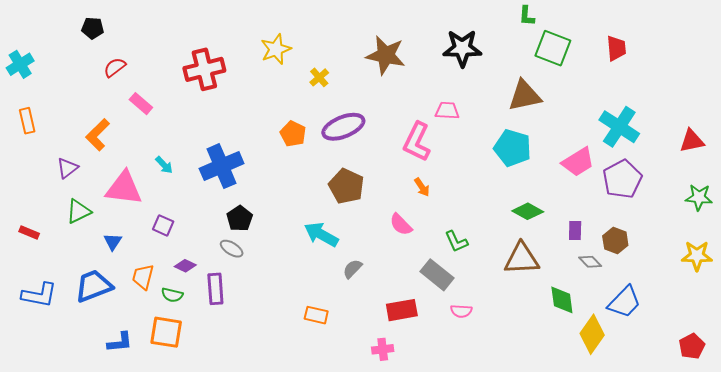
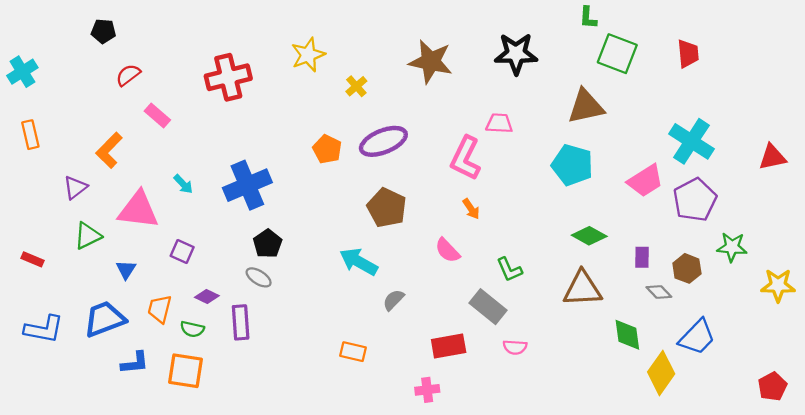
green star: (699, 197) -> (732, 247), moved
blue L-shape: (120, 342) -> (135, 363), moved

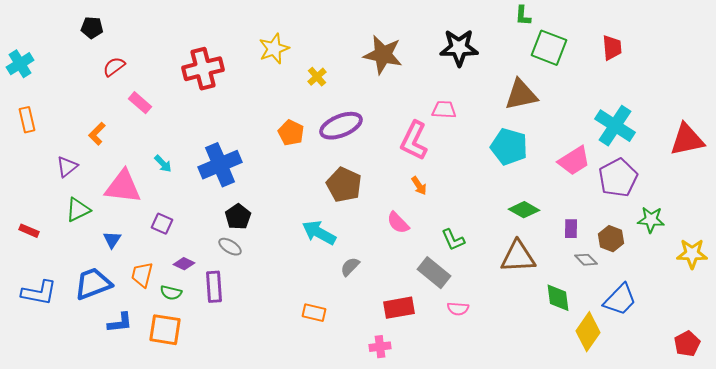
orange L-shape: (109, 150) -> (97, 134), size x0.7
red triangle: (772, 157) -> (687, 140), size x1.4

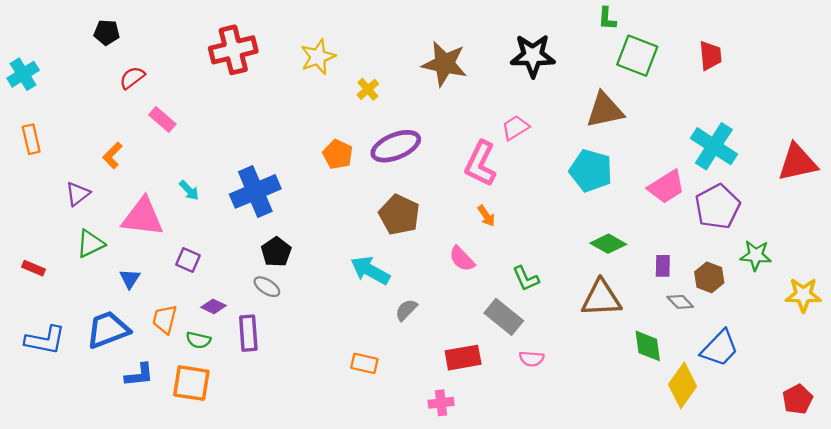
red cross: (203, 69) -> (233, 50), moved
pink trapezoid: (444, 110) -> (515, 128), turned -35

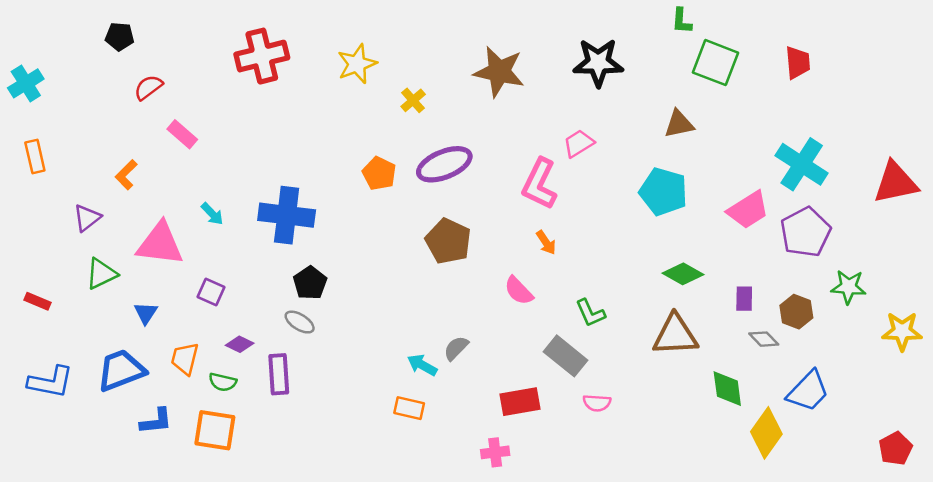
brown triangle: (605, 110) -> (679, 124), size x0.7
blue cross: (255, 191) -> (287, 215), turned 30
cyan arrow: (370, 270) -> (422, 365), moved, size x0.7

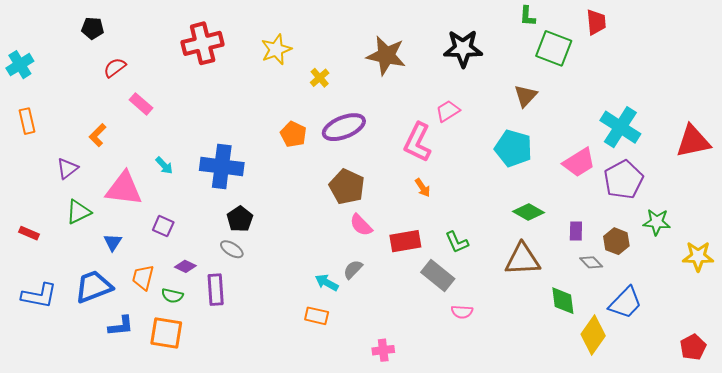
red trapezoid: (798, 63) -> (596, 22), moved
brown triangle: (679, 124) -> (525, 96), turned -35
pink semicircle: (519, 291) -> (361, 225), moved
red rectangle: (520, 402) -> (405, 241), moved

